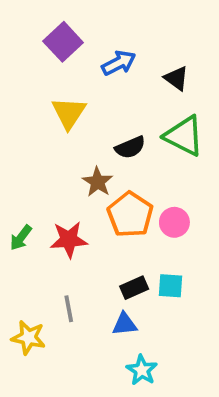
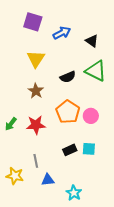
purple square: (63, 42) -> (33, 22), turned -30
brown star: (98, 182) -> (36, 91), moved
blue triangle: (124, 324) -> (48, 180), moved

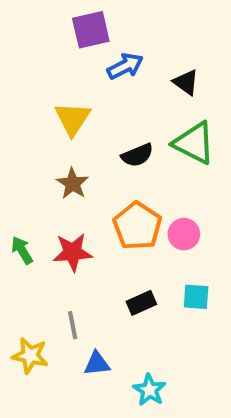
purple square: (33, 22) -> (91, 30), moved, turned -30
green arrow: (11, 124) -> (22, 250), turned 112
cyan square: (89, 149) -> (196, 297), moved

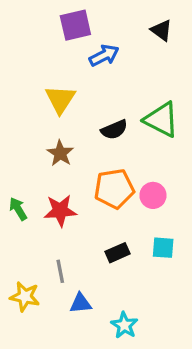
black triangle: (186, 82) -> (161, 30), moved
orange pentagon: (137, 226) -> (114, 189), turned 30

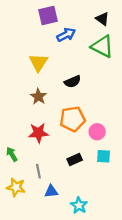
green triangle: (161, 120) -> (102, 46), moved
pink circle: (153, 195) -> (97, 132), moved
green arrow: (18, 209) -> (12, 154), moved

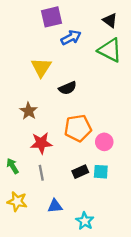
black semicircle: (73, 82) -> (68, 88), moved
brown star: (38, 97) -> (29, 111), moved
cyan square: (103, 156) -> (101, 172), moved
gray line: (38, 171) -> (41, 173), moved

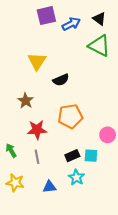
blue arrow: (71, 38) -> (71, 24), moved
pink circle: (104, 142) -> (108, 135), moved
cyan star: (85, 221) -> (76, 177), moved

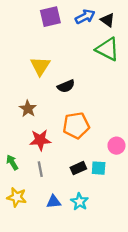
blue arrow: (71, 24) -> (85, 17), moved
cyan star: (76, 177) -> (79, 202), moved

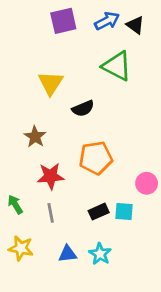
green triangle: (108, 49) -> (117, 66), moved

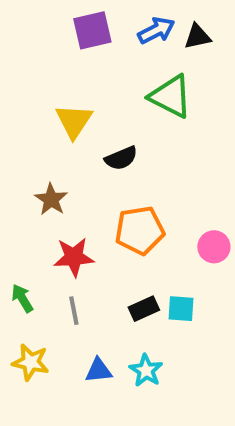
black triangle: (135, 25) -> (197, 37), turned -48
pink circle: (147, 183) -> (214, 247), moved

